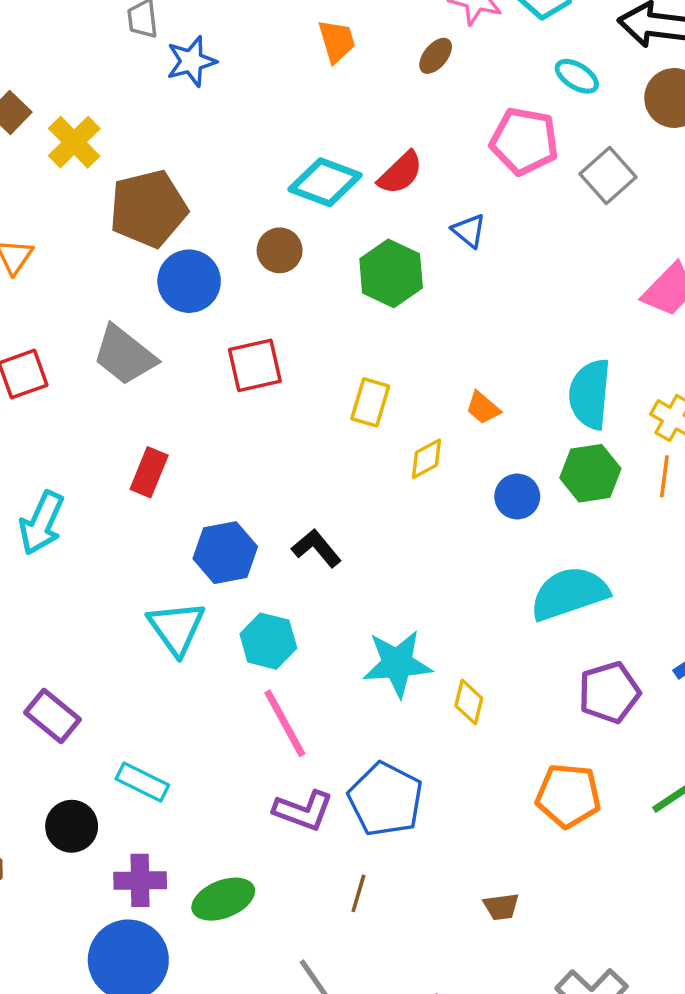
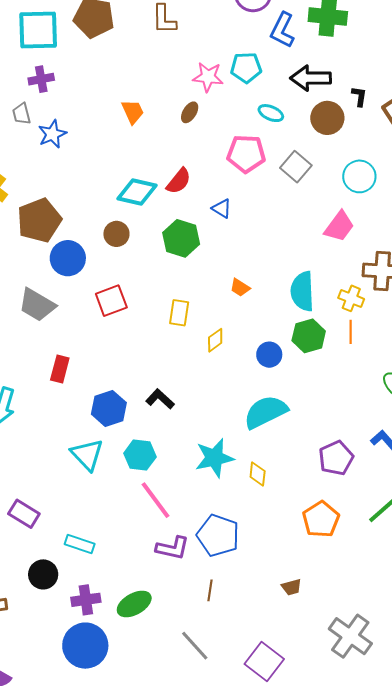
orange trapezoid: (483, 408) -> (240, 287), moved
cyan semicircle: (569, 593) -> (266, 412), moved
orange pentagon: (568, 796) -> (321, 519), turned -30

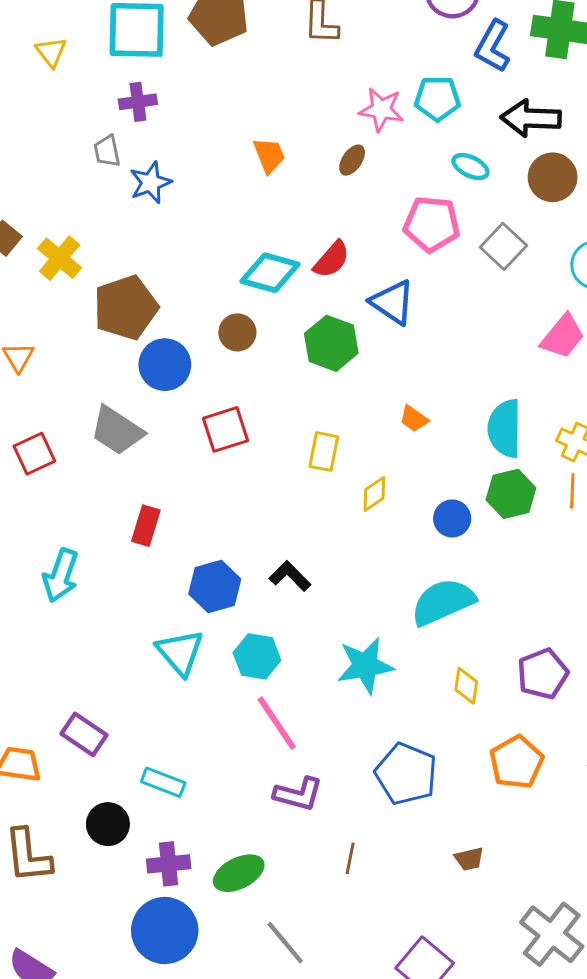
blue triangle: (222, 208) -> (393, 302), size x1.6
yellow diamond: (258, 474) -> (466, 686), moved
blue pentagon: (218, 535) -> (406, 774), moved
gray line: (195, 646) -> (285, 943), moved

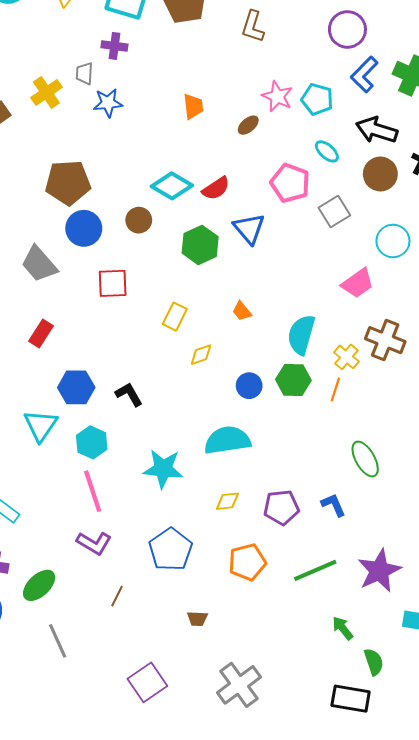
yellow cross: (60, 258) -> (46, 92), moved
yellow diamond: (466, 686) -> (228, 501), turned 60
green ellipse: (239, 873) -> (39, 585), turned -32

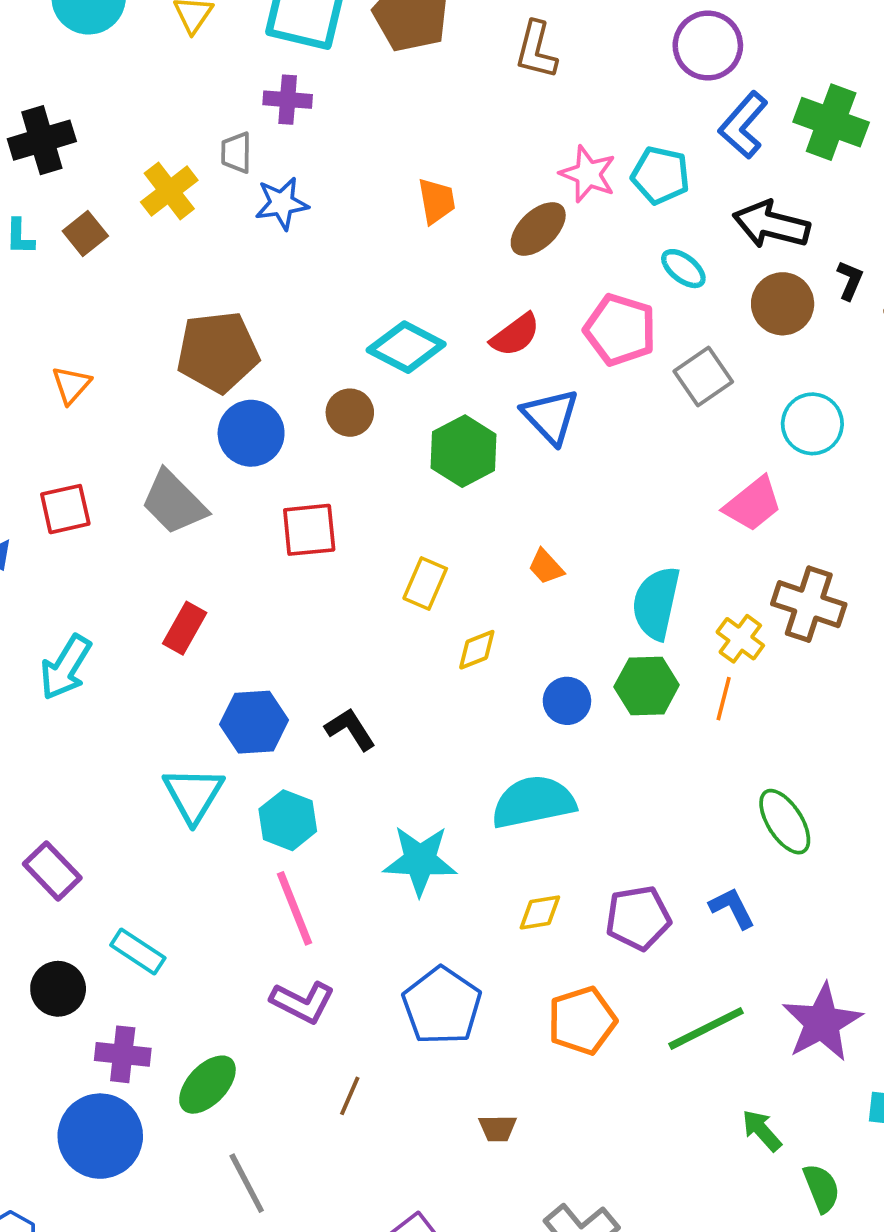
brown ellipse: (248, 125) -> (538, 229), size x1.5
red semicircle: (216, 188) -> (515, 335), moved

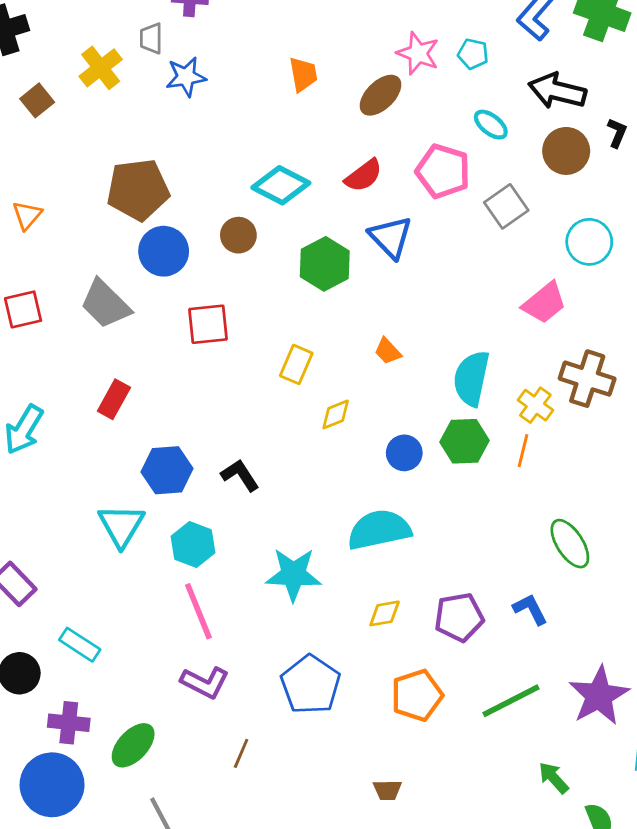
cyan pentagon: (660, 175) -> (473, 54), size x0.7
brown trapezoid: (498, 1128) -> (387, 790), moved

